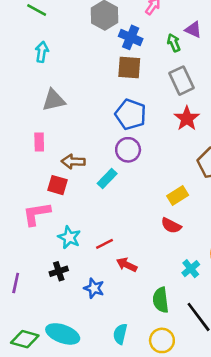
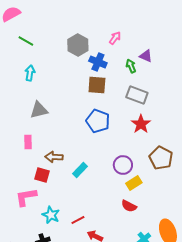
gray rectangle: (182, 81) -> (137, 95), turned -45
purple circle: (128, 150) -> (123, 165), moved

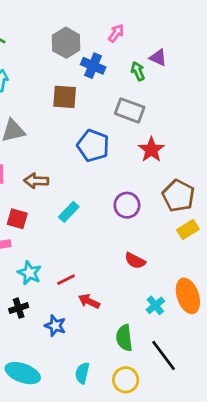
brown square: (97, 85) -> (65, 97), moved
gray rectangle: (137, 95) -> (130, 110), moved
brown arrow: (54, 157) -> (36, 181), moved
yellow rectangle: (134, 183) -> (188, 230), moved

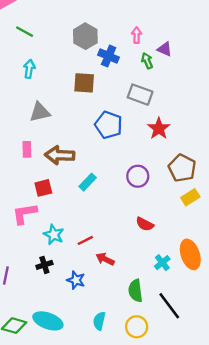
pink arrow: (116, 33) -> (137, 35), moved, turned -35
brown arrow: (36, 181) -> (60, 155), size x1.4
red square: (17, 219) -> (43, 188), turned -30

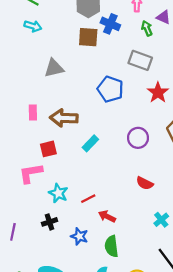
cyan arrow: (29, 69) -> (33, 26), moved, turned 98
brown square: (84, 83) -> (88, 37), moved
gray triangle: (40, 112) -> (54, 68), moved
green semicircle: (135, 291) -> (111, 246), moved

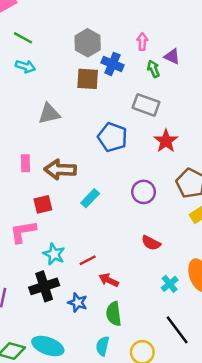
black cross: (49, 222) -> (44, 286), size x1.6

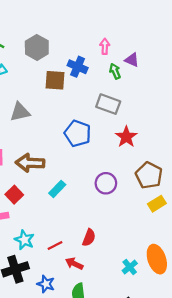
gray hexagon: (88, 43) -> (37, 47), moved
red square: (43, 204) -> (14, 195), turned -30
red semicircle: (151, 243) -> (89, 238), moved, turned -96

